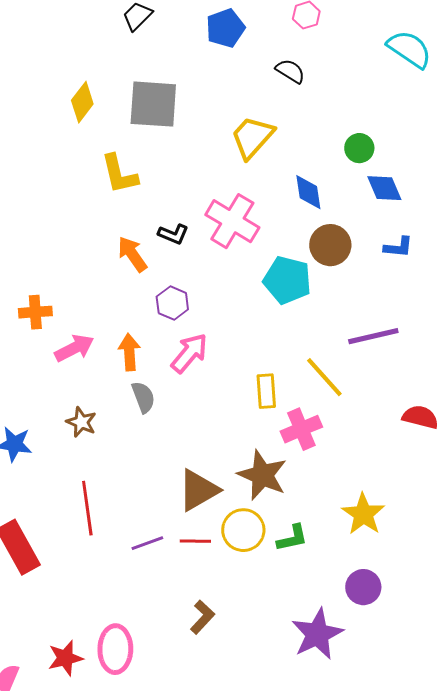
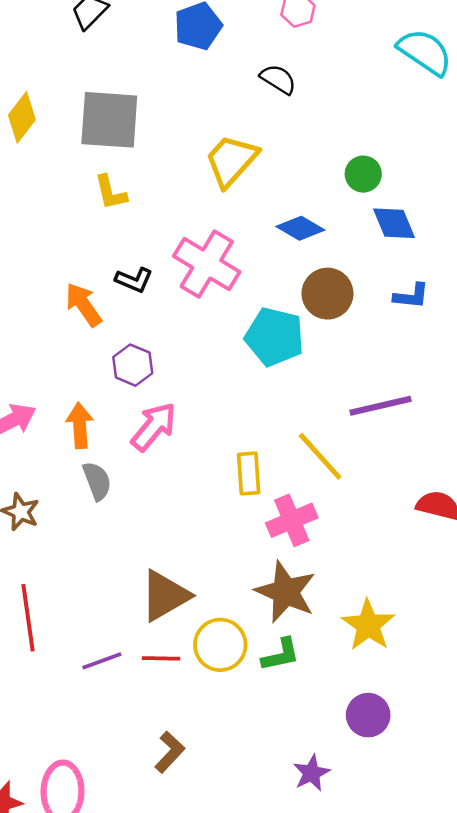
yellow L-shape: (119, 174) -> (111, 193), moved, size x0.7
blue diamond: (308, 192) -> (300, 228), turned -51
brown star: (262, 475) -> (286, 592), moved
purple star: (317, 634) -> (311, 773), size x0.6

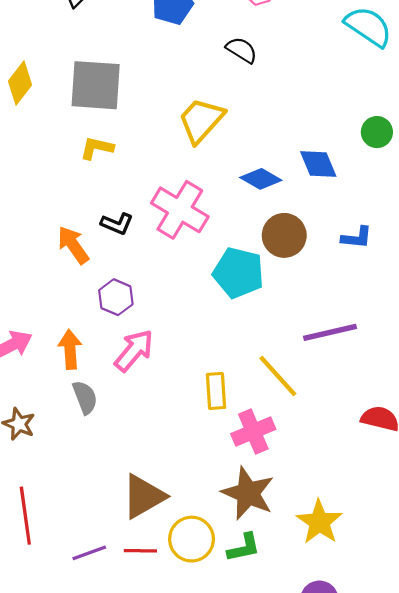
green circle: (363, 174) -> (377, 132), moved
yellow L-shape: (111, 193) -> (97, 148), turned 116
blue diamond: (394, 223) -> (318, 164), moved

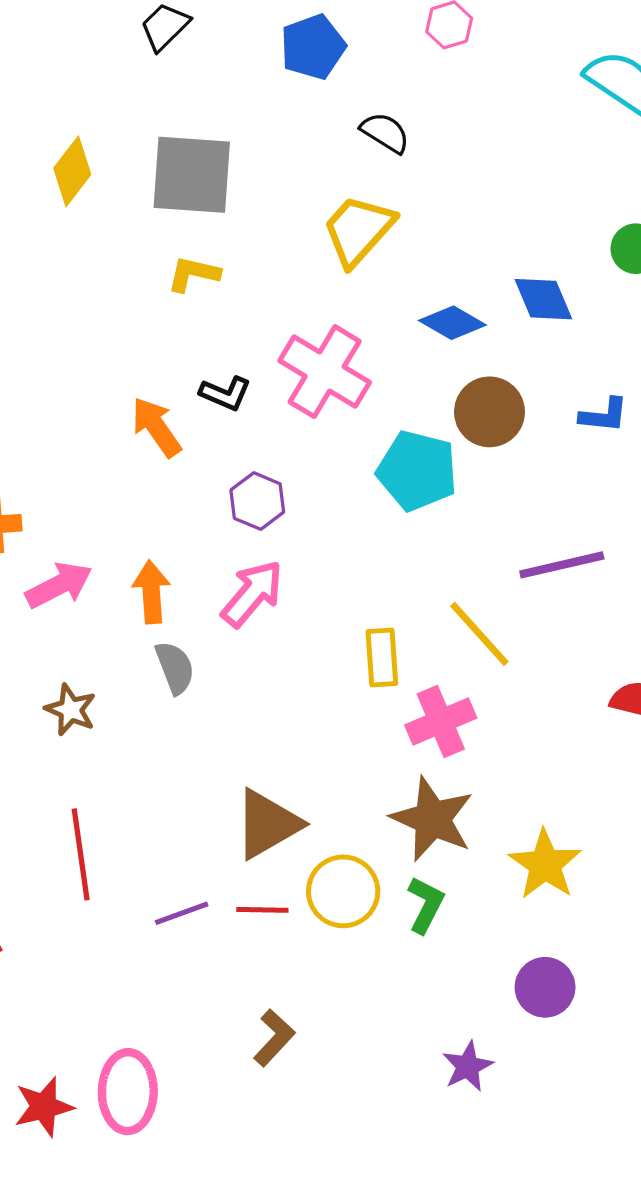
black semicircle: (242, 50) -> (385, 133), moved
purple hexagon: (116, 297) -> (257, 501), moved
green L-shape: (244, 548) -> (426, 905), turned -51

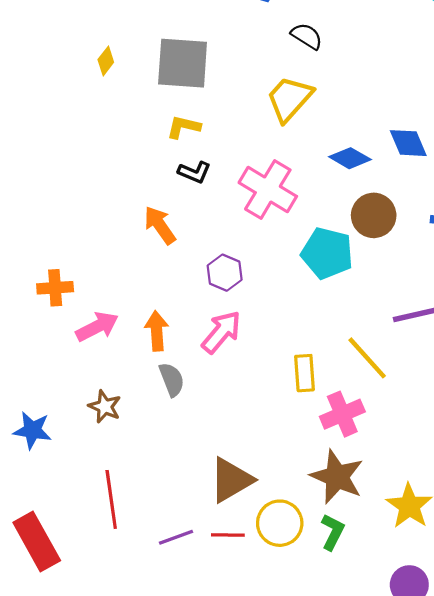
yellow diamond: (72, 171) -> (106, 61), size x0.7
black L-shape: (225, 393) -> (194, 172), moved

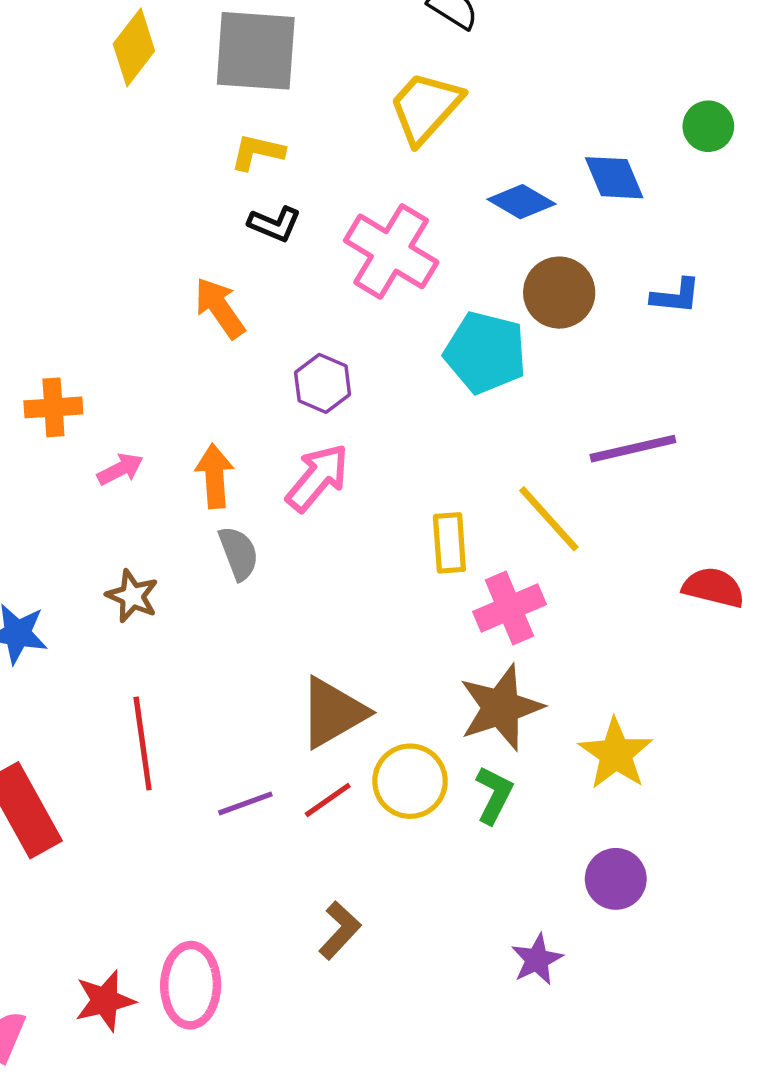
yellow diamond: (106, 61) -> (134, 47), size x1.6
pink arrow: (97, 327) -> (120, 469), size x0.7
brown star: (337, 477) -> (501, 707), turned 30
red line: (228, 535) -> (328, 800), turned -36

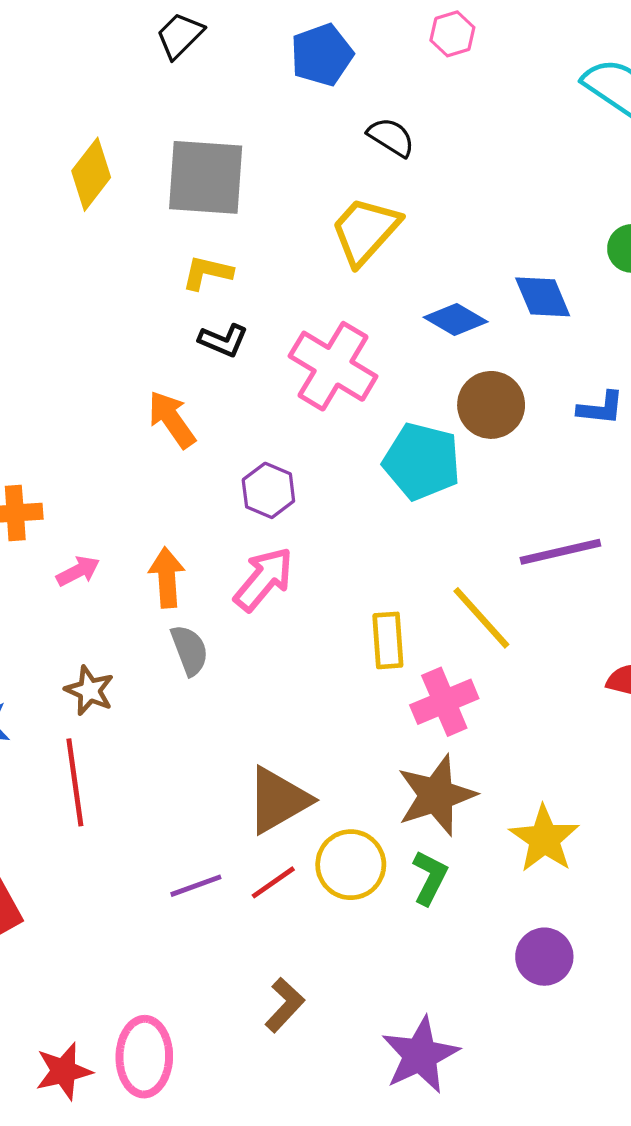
red line: (143, 743) -> (75, 782), moved
purple star: (537, 959) -> (420, 1055), moved, size x1.6

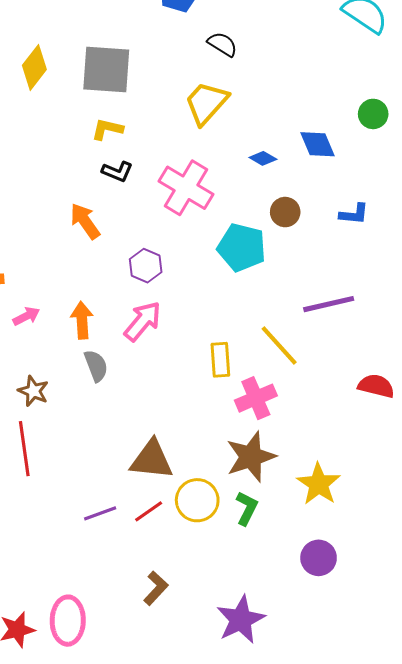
blue diamond: (456, 319) -> (263, 158), size x0.7
brown circle: (491, 405) -> (285, 212), size x0.7
brown triangle: (278, 800) -> (152, 460), turned 36

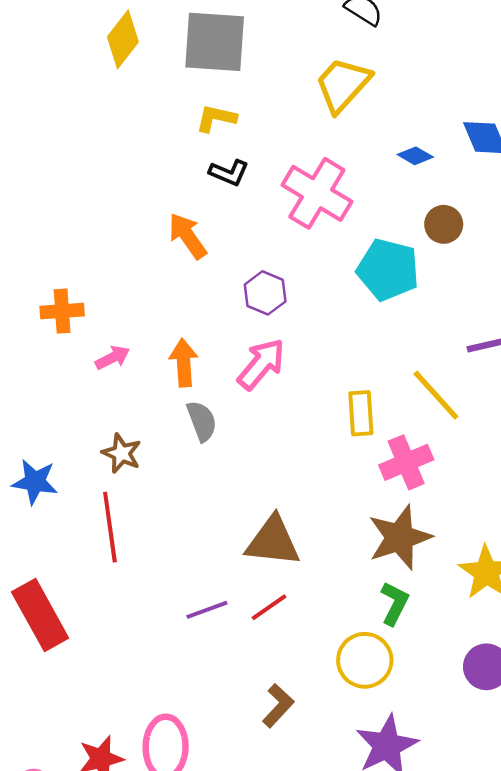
yellow circle: (197, 500) -> (365, 660), moved

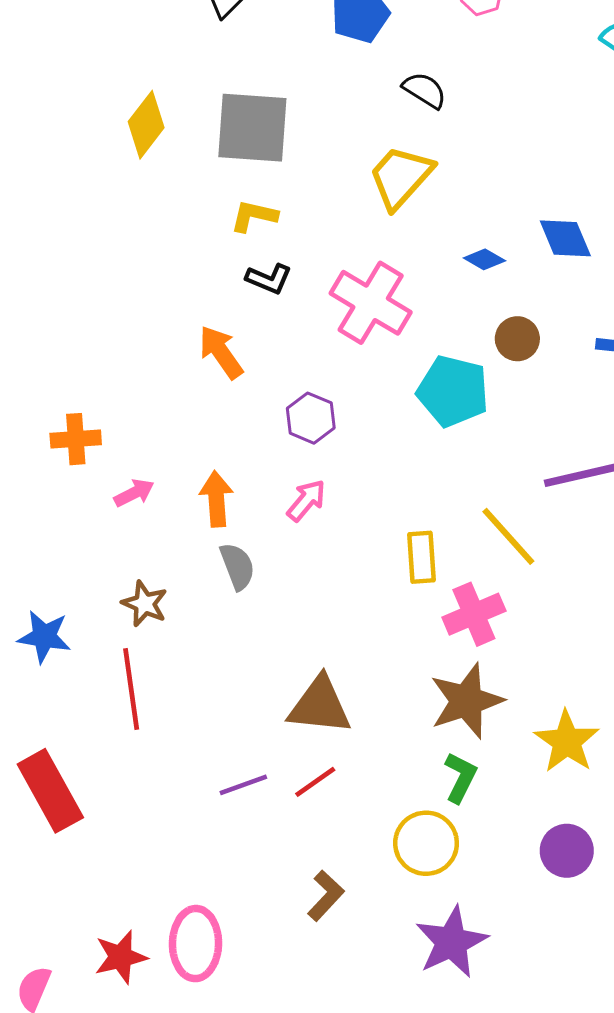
pink arrow: (261, 364) -> (306, 500), size x0.7

